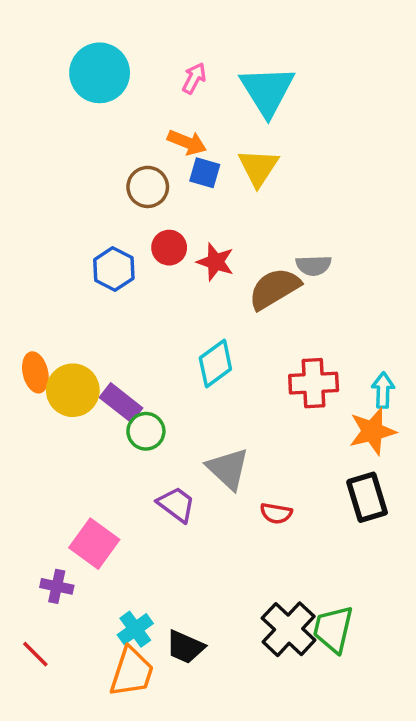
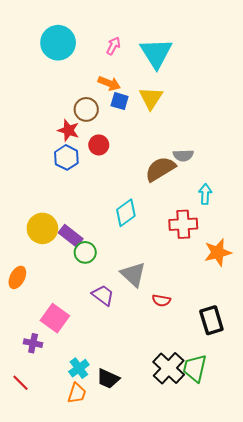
red star: (215, 262) -> (68, 130), moved
orange ellipse: (35, 372) -> (17, 277), moved, turned 40
cyan arrow: (383, 390) -> (205, 194), moved
black rectangle: (367, 497) -> (211, 320), moved
orange trapezoid: (132, 672) -> (77, 393), size x0.7

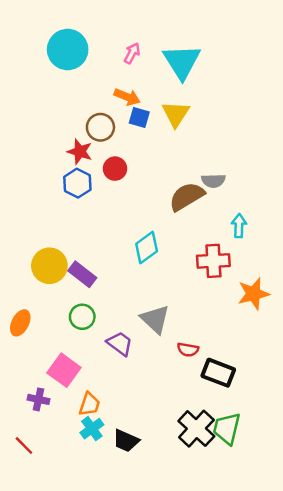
green circle: (85, 252) -> (82, 317), moved
black rectangle: (211, 320) -> (218, 373), moved, turned -52
orange trapezoid: (77, 393) -> (89, 404), moved

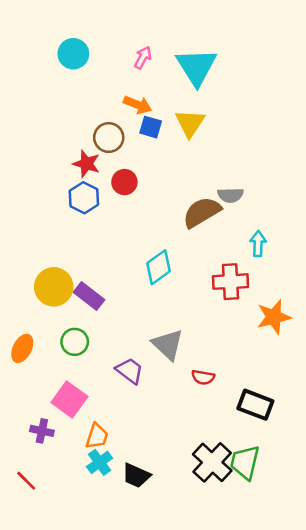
cyan circle: (68, 50) -> (73, 54), size x0.7
green circle: (82, 317) -> (75, 342), moved
black rectangle: (218, 373) -> (255, 405), moved

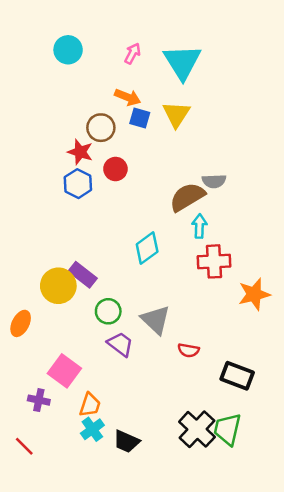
cyan arrow: (258, 244) -> (199, 226), moved
yellow circle: (54, 287) -> (58, 286), moved
green circle: (75, 342) -> (108, 311), moved

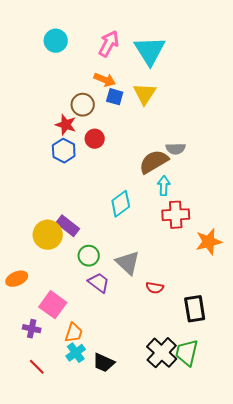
pink arrow: (133, 53) -> (109, 44), size x1.5
orange ellipse: (21, 323) -> (17, 279), moved, turned 40
black rectangle: (237, 376) -> (195, 309), turned 60
red line: (24, 446) -> (37, 367), moved

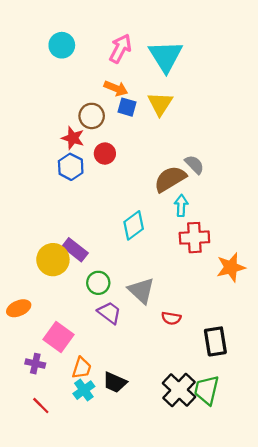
gray semicircle: (176, 149) -> (194, 165), turned -132
black trapezoid: (104, 363) -> (115, 382), moved

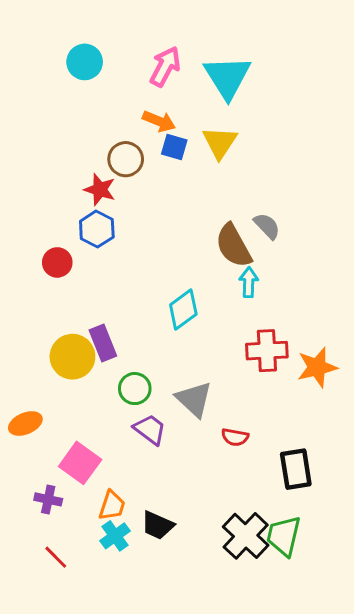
red circle: (105, 154) -> (57, 262), moved
brown semicircle: (170, 179) -> (233, 246), turned -88
red cross: (194, 238) -> (267, 351), moved
purple rectangle: (75, 250) -> (103, 343), turned 30

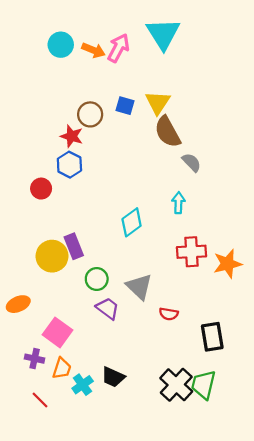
cyan triangle: (227, 77) -> (163, 34), moved
orange arrow: (159, 121) -> (93, 50), moved
brown semicircle: (233, 246) -> (168, 132), moved
orange trapezoid: (112, 506) -> (62, 368), moved

